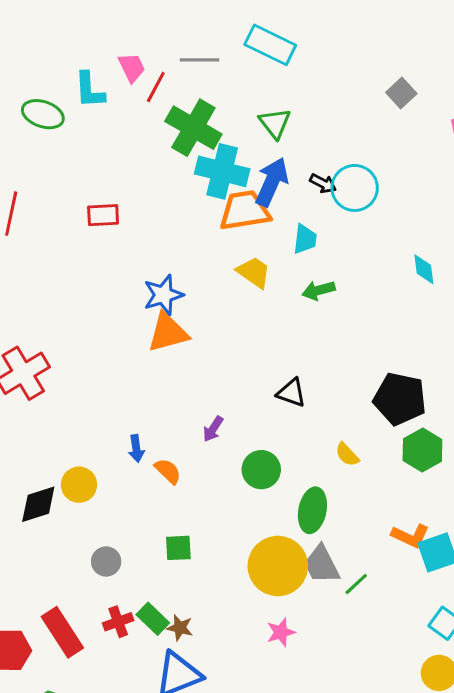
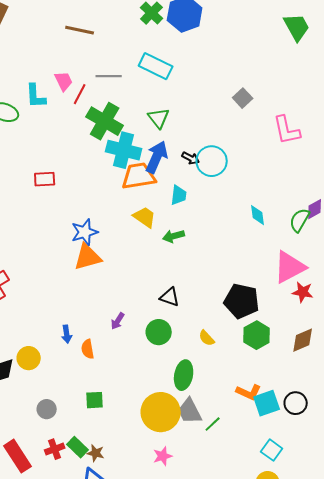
green arrow: (318, 290) -> (174, 236), moved
green circle: (261, 470) -> (159, 332), moved
orange semicircle: (168, 471) -> (88, 349), turned -144

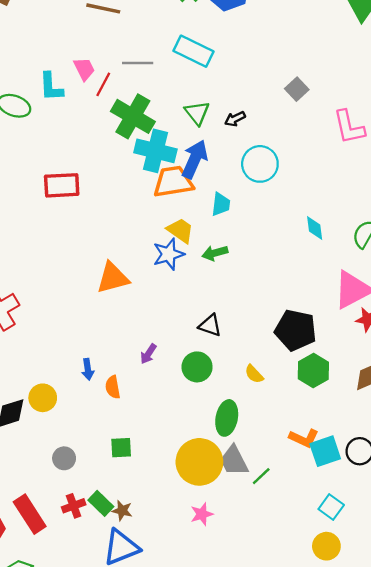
black arrow: (191, 158) -> (235, 119), moved, turned 126
red rectangle: (45, 179) -> (62, 185), size x1.4
blue star: (85, 232) -> (169, 254), moved

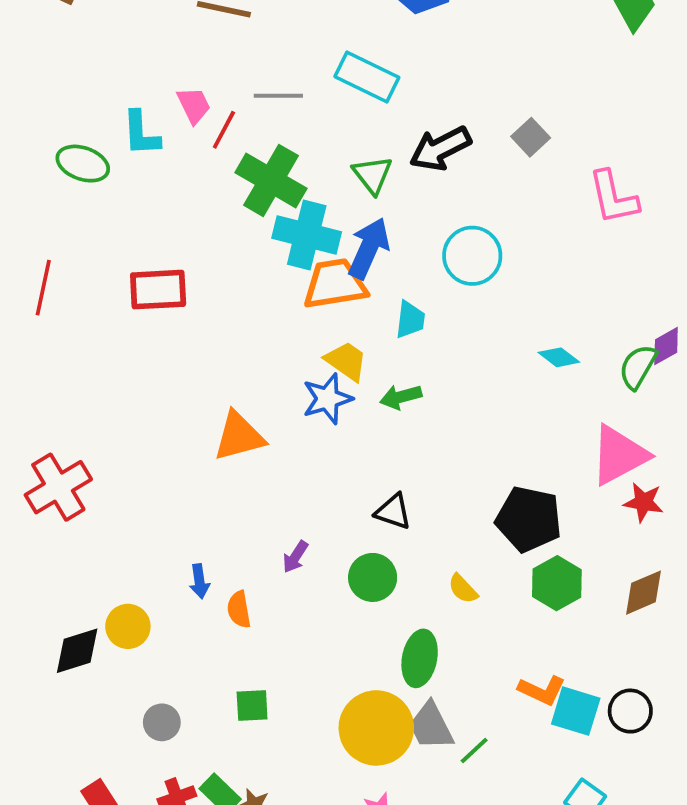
black arrow: (235, 119) -> (440, 148), moved, size x1.8
cyan diamond: (315, 228) -> (559, 357), turned -45
cyan square: (325, 451) -> (576, 711), turned 36

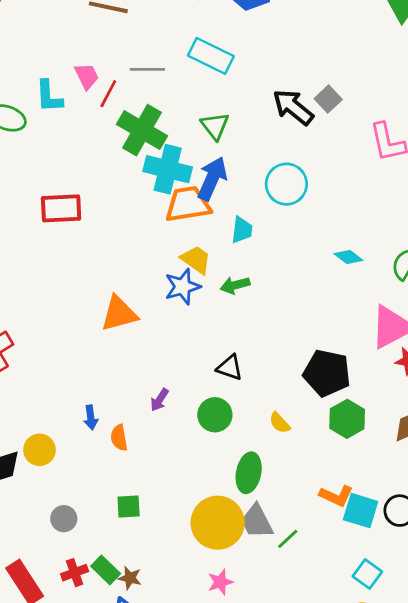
black arrow: (440, 148) -> (293, 107), moved, turned 66

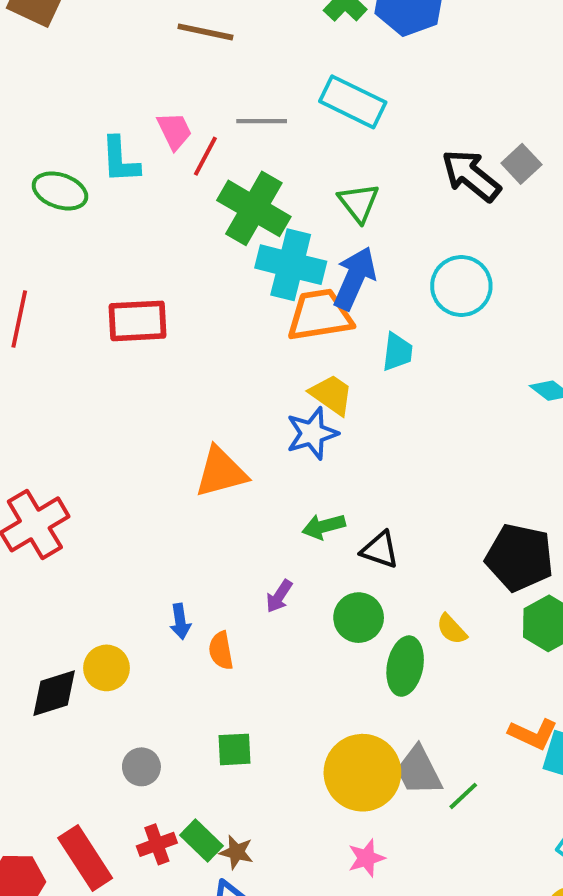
green arrow: (235, 285) -> (324, 526), moved
green ellipse: (249, 473) -> (405, 666), moved

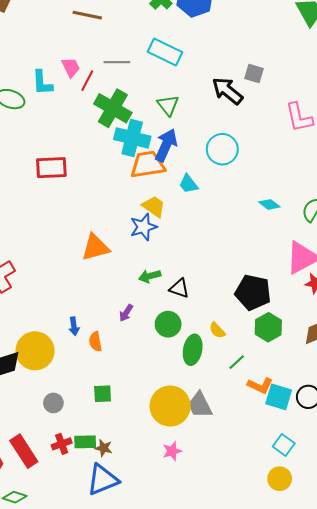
gray square: (521, 164) -> (254, 73), moved, turned -30
cyan trapezoid: (397, 352) -> (189, 184), turned 135
yellow circle: (107, 668) -> (35, 351), size x1.6
green line: (463, 796) -> (237, 362), moved
green rectangle: (202, 841) -> (85, 442), turned -45

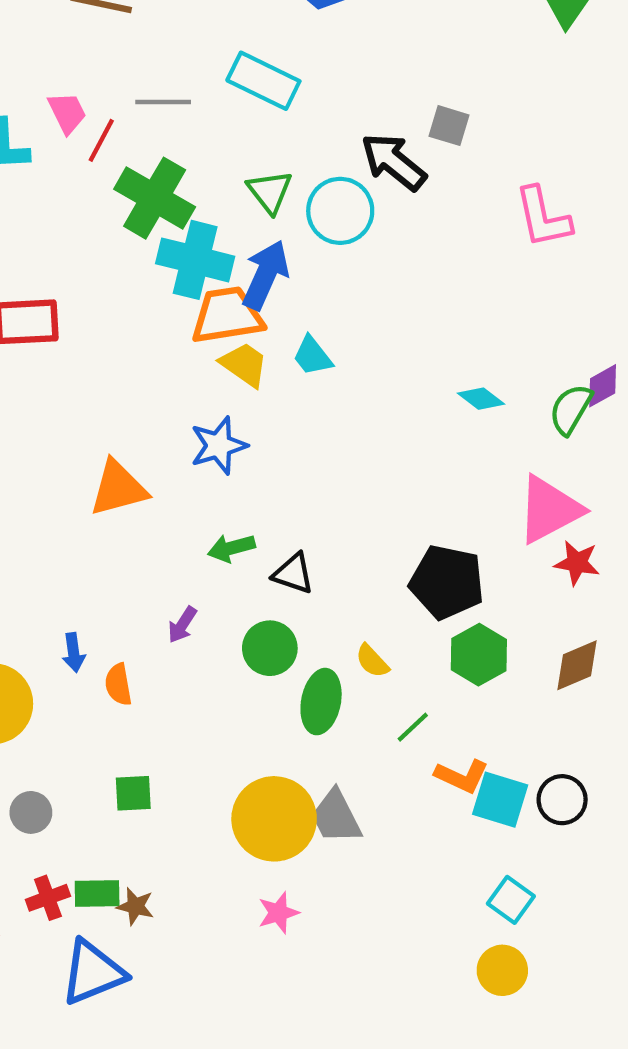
cyan circle: (222, 149) -> (340, 211), moved
yellow trapezoid: (154, 206) -> (244, 364), moved
blue triangle: (103, 480) -> (93, 972), moved

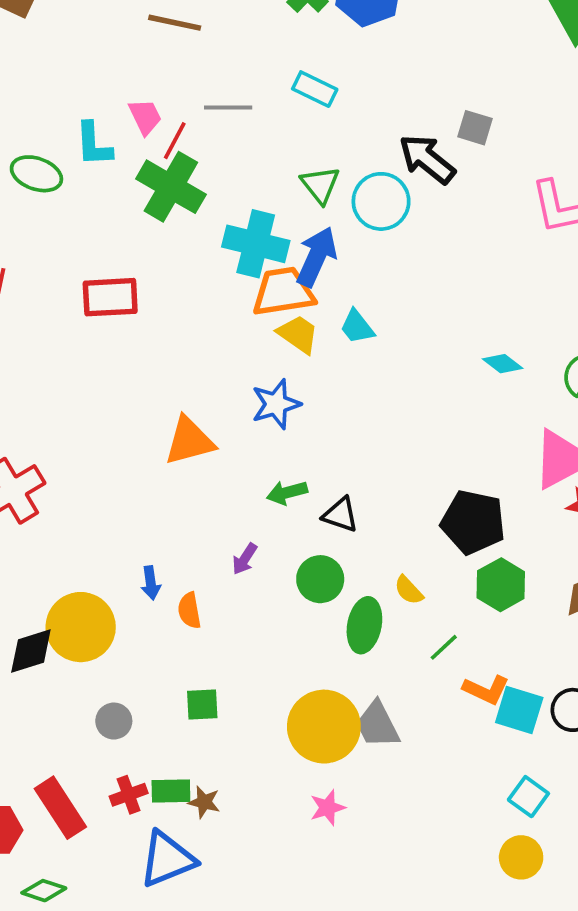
cyan rectangle: (263, 81) -> (315, 89), size x0.7
green cross: (155, 198) -> (171, 187), moved

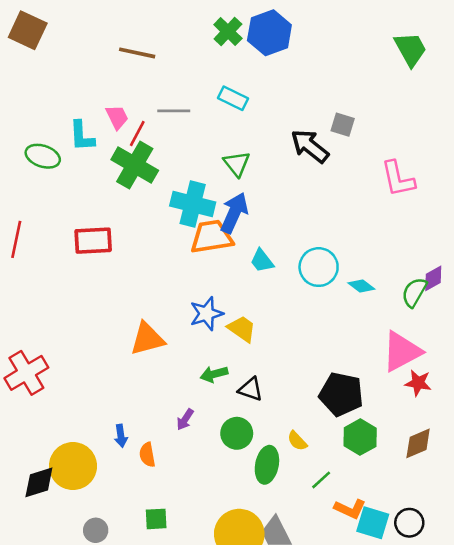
cyan circle: (381, 201) -> (319, 267), moved
yellow trapezoid: (298, 334) -> (242, 329), moved

